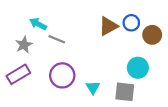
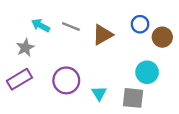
brown triangle: (108, 26) -> (103, 35), moved
gray line: (57, 39) -> (71, 27), moved

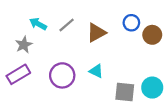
gray line: (71, 27) -> (67, 25), turned -63
cyan circle: (147, 72) -> (152, 88), moved
cyan triangle: (99, 93) -> (96, 71), moved, turned -32

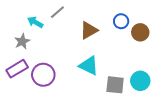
gray line: (67, 25) -> (57, 12), moved
cyan triangle: (96, 71) -> (89, 66), size x1.5
purple circle: (62, 75) -> (43, 75), moved

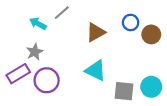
gray star: (22, 41) -> (35, 52), moved

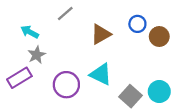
cyan arrow: (38, 24) -> (30, 32), moved
purple circle: (47, 80) -> (66, 85), moved
gray square: (124, 91) -> (131, 96), turned 36

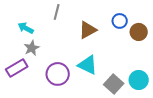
gray line: (65, 14) -> (57, 12), turned -35

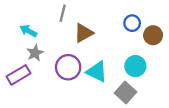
brown triangle: (88, 30) -> (84, 33), moved
purple circle: (58, 74) -> (68, 67), moved
cyan circle: (139, 80) -> (135, 66), moved

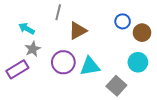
cyan circle: (135, 66) -> (138, 62), moved
cyan triangle: (97, 72) -> (90, 66), turned -35

